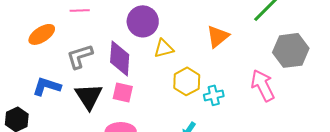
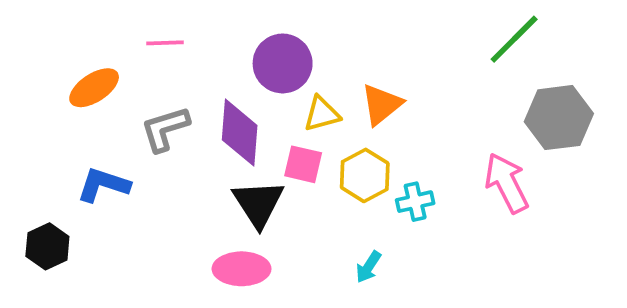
orange triangle: (218, 36) -> (382, 105), moved
pink square: (123, 92) -> (303, 164), moved
black triangle: (89, 96) -> (258, 203), moved

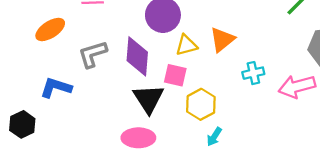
yellow hexagon: (365, 175) -> (201, 104), moved
pink arrow: (507, 183) -> (297, 86), turned -78
cyan cross: (415, 202) -> (253, 73), moved

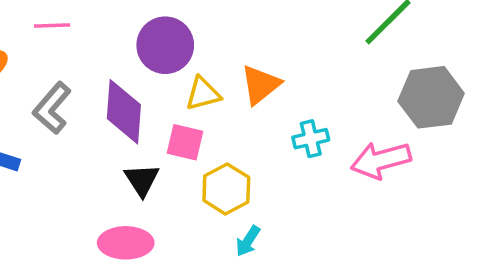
gray L-shape: (93, 54) -> (52, 108), turned -32
black triangle: (148, 99) -> (142, 180), size x0.7

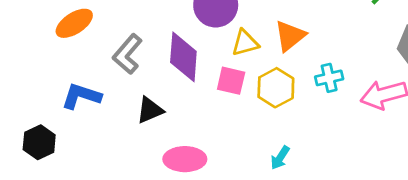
black triangle: (142, 180) -> (150, 110), moved, turned 40
yellow hexagon: (226, 189) -> (276, 88), moved

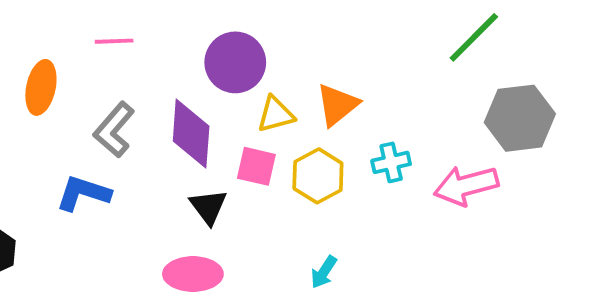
orange ellipse: (74, 23) -> (41, 87), turned -45
blue L-shape: (81, 96) -> (83, 193), moved
black triangle: (150, 110) -> (208, 207), moved, turned -44

